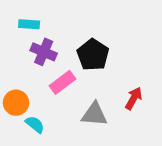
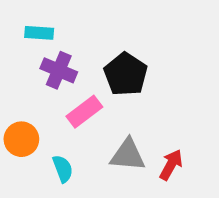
red arrow: (134, 98) -> (171, 165), moved
cyan semicircle: (35, 124) -> (63, 169), moved, turned 30

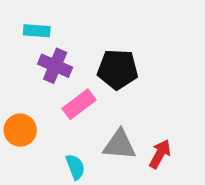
black pentagon: (126, 74) -> (118, 69), turned -30
cyan semicircle: (63, 169) -> (75, 167), moved

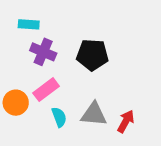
pink rectangle: (79, 104) -> (46, 90), moved
cyan semicircle: (75, 167) -> (59, 117), moved

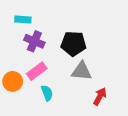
gray triangle: (94, 114) -> (81, 71), moved

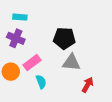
purple cross: (34, 41) -> (16, 38), moved

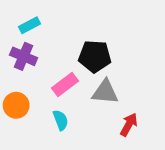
cyan rectangle: (20, 17) -> (29, 25), turned -32
pink rectangle: (32, 63) -> (65, 85), moved

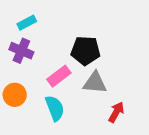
cyan semicircle: (61, 120) -> (55, 108), size x1.4

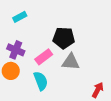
purple cross: (21, 51) -> (16, 50), moved
red arrow: (116, 112) -> (98, 90), moved

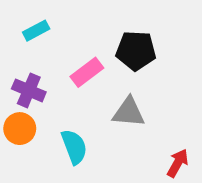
black pentagon: (64, 38) -> (136, 51), moved
pink rectangle: (44, 57) -> (87, 72), moved

